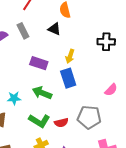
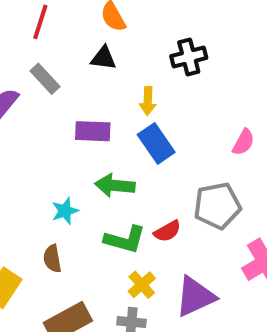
black cross: (106, 42) -> (189, 57), moved

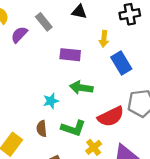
blue rectangle: (156, 143) -> (121, 63), moved
red semicircle: (167, 231) -> (111, 117), size x1.6
green L-shape: (125, 240) -> (73, 128), moved

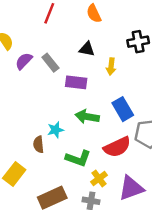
black triangle: (79, 12) -> (87, 49), moved
gray rectangle: (44, 22) -> (50, 63), moved
blue rectangle: (121, 63) -> (123, 109), moved
brown semicircle: (42, 129) -> (39, 144), moved

